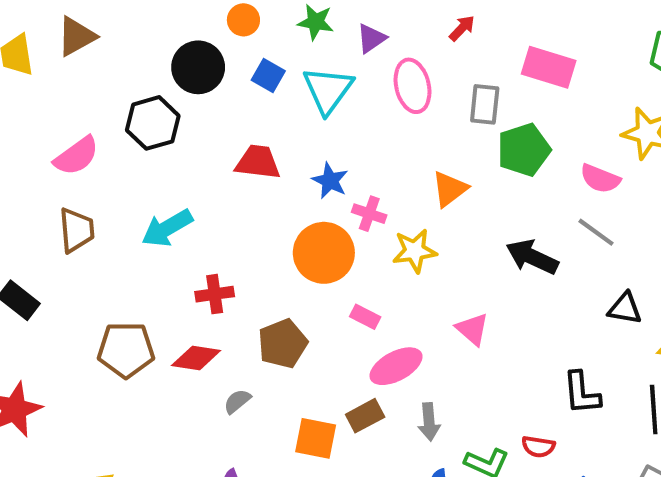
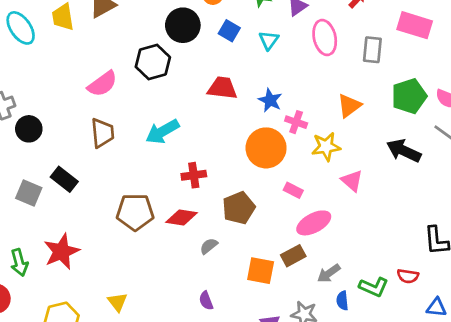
cyan triangle: (328, 90) -> (269, 40), size x0.6
green pentagon: (524, 150) -> (409, 96), moved
pink triangle: (472, 329) -> (352, 181), moved
gray arrow: (429, 422) -> (329, 273), moved, turned 60

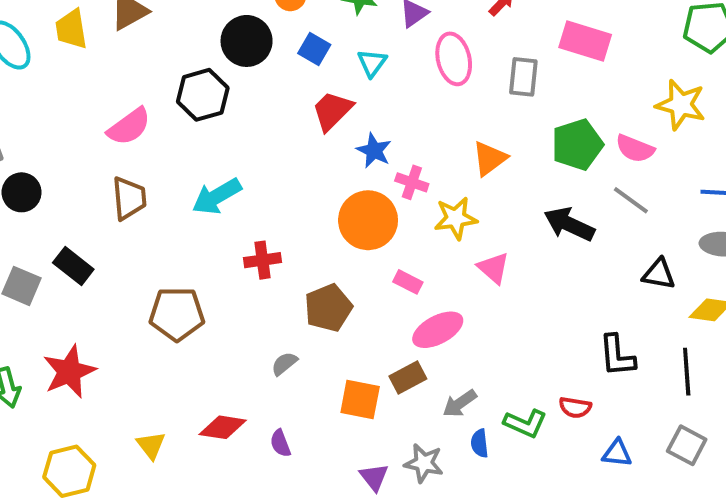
red trapezoid: (222, 88) -> (332, 111), moved, turned -52
red diamond: (181, 217) -> (223, 427), moved

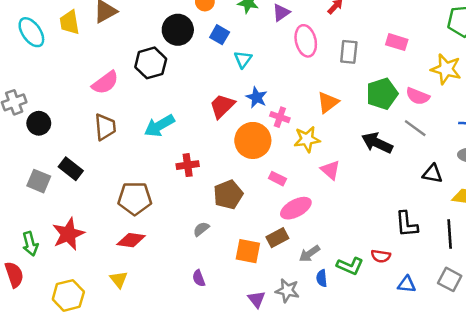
pink rectangle: (585, 41) -> (397, 42), moved, size x0.7
cyan triangle: (372, 63) -> (243, 59), moved
red trapezoid: (332, 111) -> (222, 106), moved
red diamond: (223, 427) -> (131, 240), moved

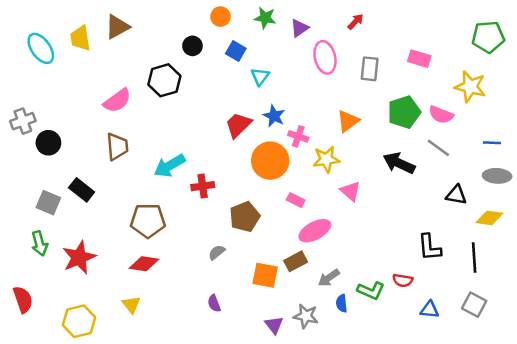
black circle: (178, 30) -> (192, 46), size x0.6
cyan arrow: (159, 126) -> (170, 166), moved
green arrow: (30, 244) -> (40, 243), moved

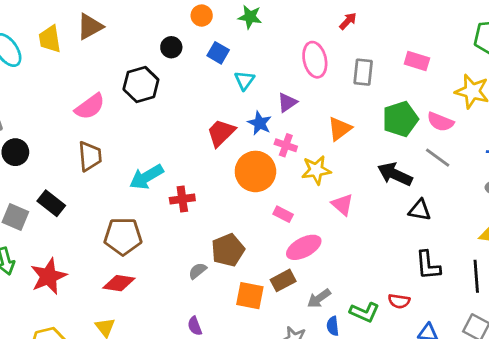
purple triangle: (300, 28) -> (287, 102), moved
black triangle: (456, 195) -> (420, 210), moved
brown pentagon: (245, 217) -> (228, 250), moved

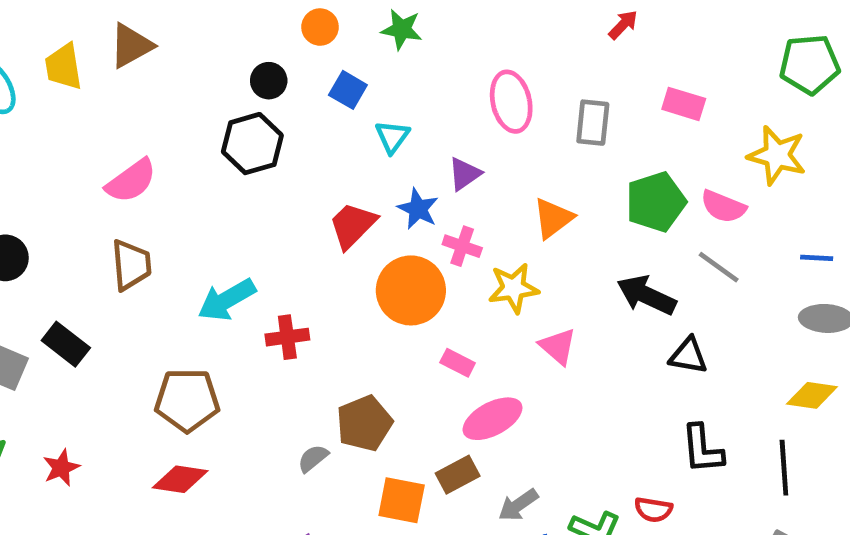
red arrow: (348, 21) -> (623, 25), moved
black hexagon: (141, 85) -> (252, 144), moved
red star: (48, 276) -> (61, 468), size x0.6

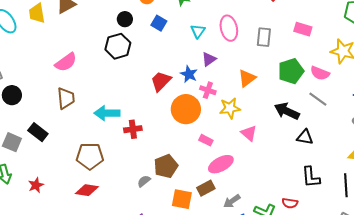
cyan triangle: (392, 137) -> (198, 31), moved
cyan arrow: (227, 300) -> (107, 113), turned 30

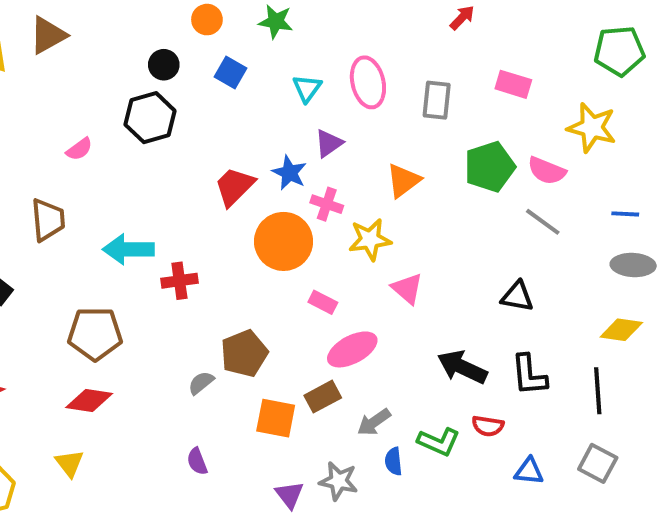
pink semicircle: (66, 62) -> (79, 149), moved, size x0.6
black arrow: (287, 111) -> (462, 367), moved

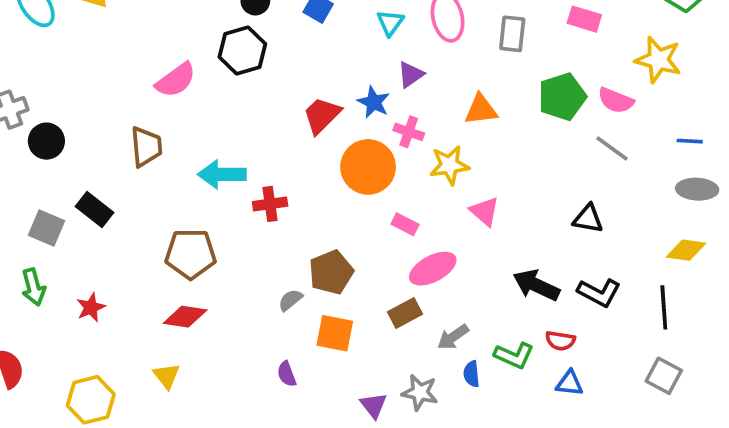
pink semicircle: (79, 149) -> (176, 80), size x1.6
orange triangle: (403, 181) -> (481, 110), turned 30
black L-shape: (529, 375) -> (599, 293), turned -57
orange square: (276, 418) -> (335, 333), moved
blue triangle: (529, 471) -> (570, 383), moved

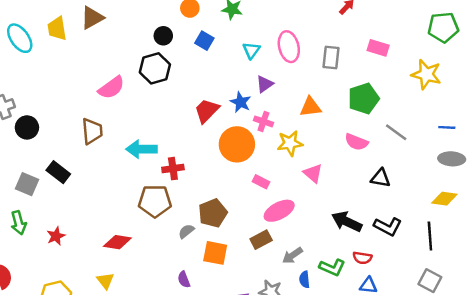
pink semicircle: (616, 100) -> (356, 142), moved
brown pentagon: (191, 254) -> (155, 201), moved

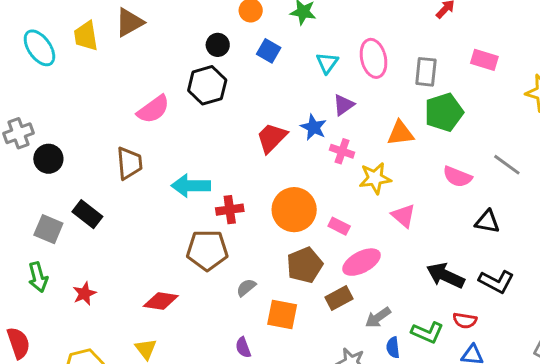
green pentagon: (364, 99) -> (444, 112), moved
orange circle: (237, 144) -> (294, 210), moved
brown pentagon: (213, 213) -> (305, 265), moved

